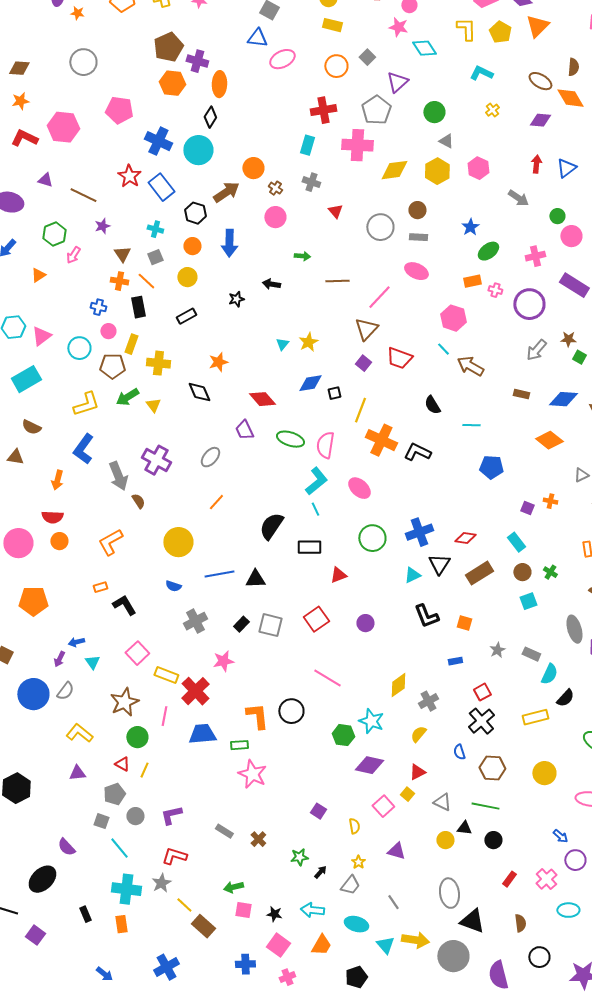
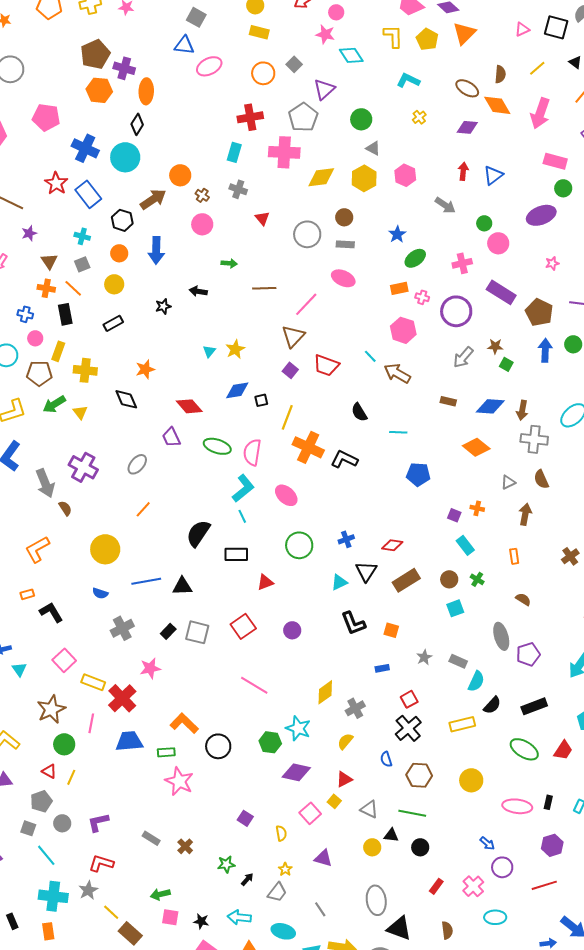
pink hexagon: (453, 318) -> (403, 330), moved
blue cross: (419, 532) -> (346, 539), size x0.6
cyan rectangle: (516, 542) -> (465, 545), moved
black circle: (291, 711) -> (218, 746), moved
orange L-shape: (257, 716) -> (184, 723), turned -40

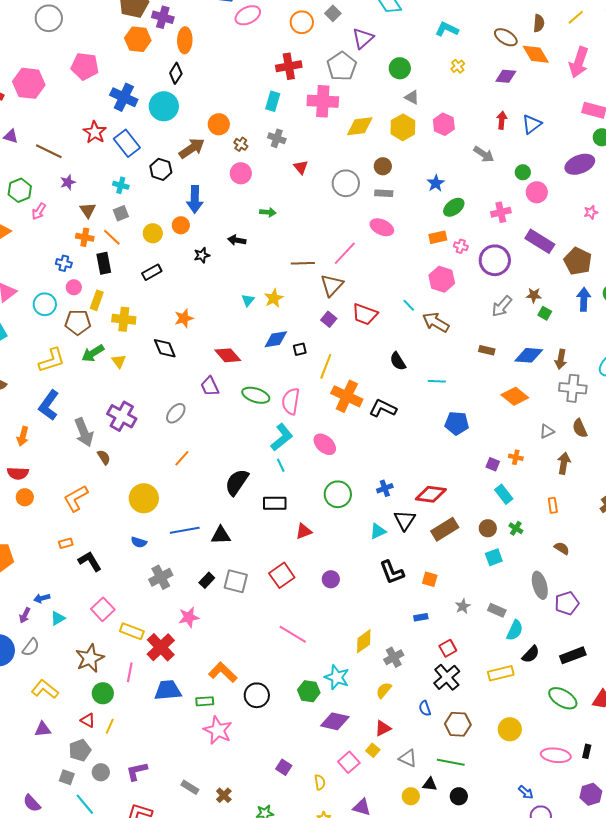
orange circle: (119, 253) -> (181, 225), moved
brown line: (264, 288) -> (303, 263), moved
red diamond: (392, 545) -> (431, 494), size x1.4
cyan triangle: (19, 669) -> (58, 618), turned 35

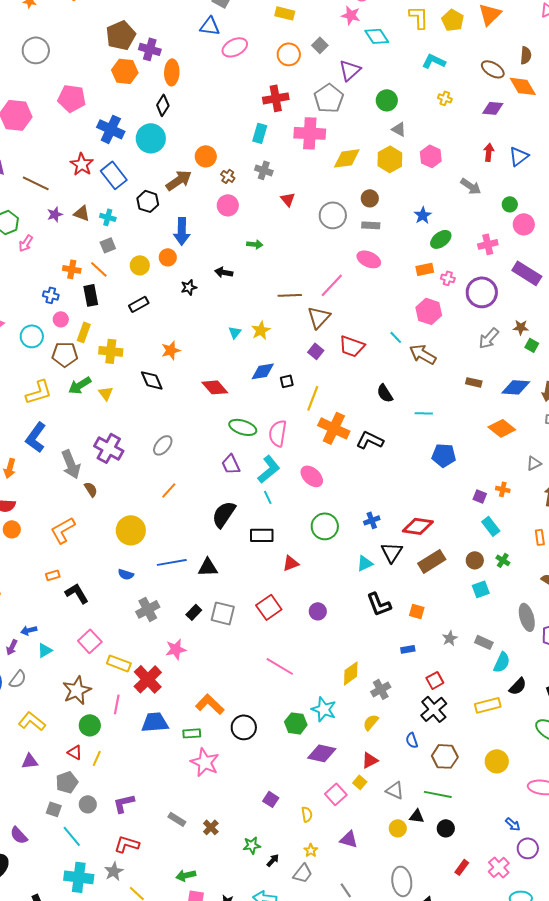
yellow cross: (458, 66) -> (445, 98), turned -32
brown triangle: (88, 210) -> (82, 213), moved, turned -36
purple trapezoid: (210, 386) -> (231, 464), moved

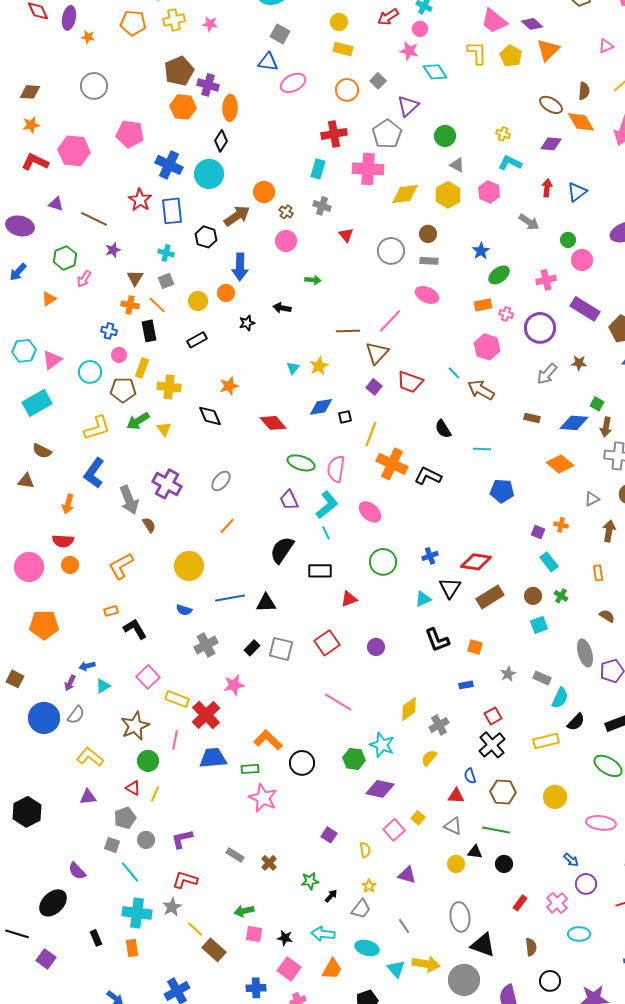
cyan L-shape: (434, 61) -> (510, 163), moved
blue rectangle: (114, 175) -> (172, 211), turned 32
brown triangle: (82, 213) -> (135, 278), moved, turned 42
green square: (532, 345) -> (597, 404), moved
red triangle: (370, 760) -> (456, 796), moved, turned 30

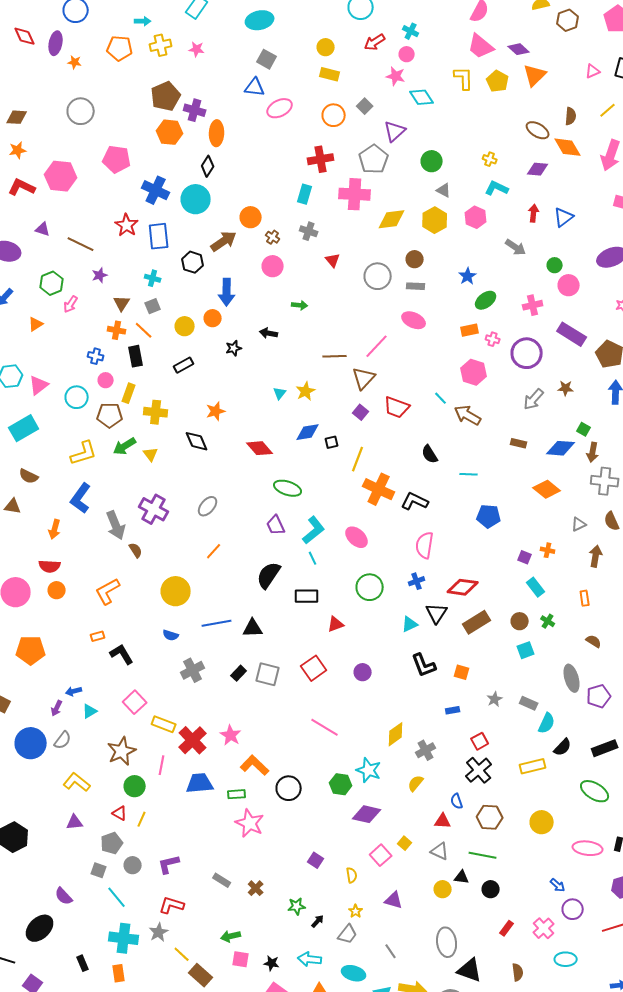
pink semicircle: (336, 469) -> (425, 545), moved
pink star: (234, 685) -> (231, 735), moved, turned -30

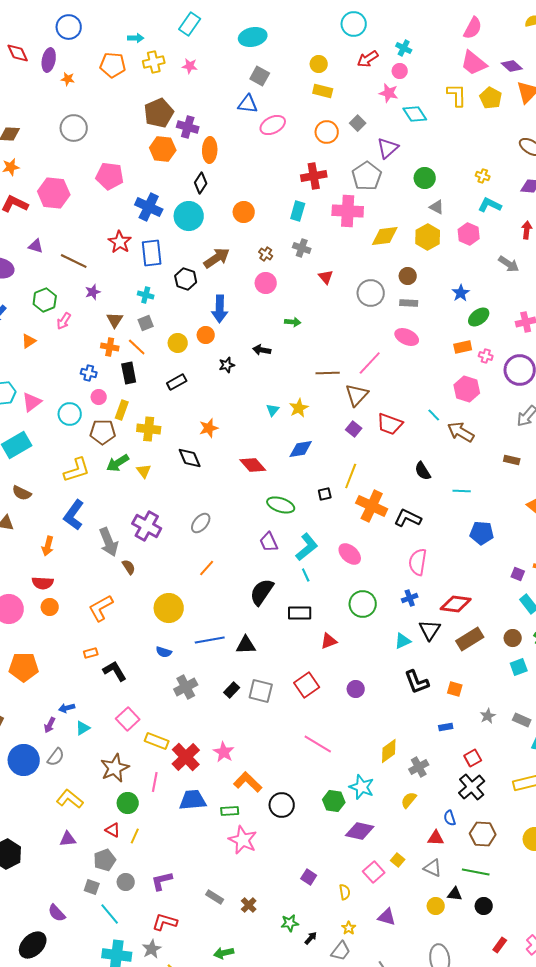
orange circle: (251, 217) -> (244, 212), moved
black square: (332, 442) -> (325, 494), moved

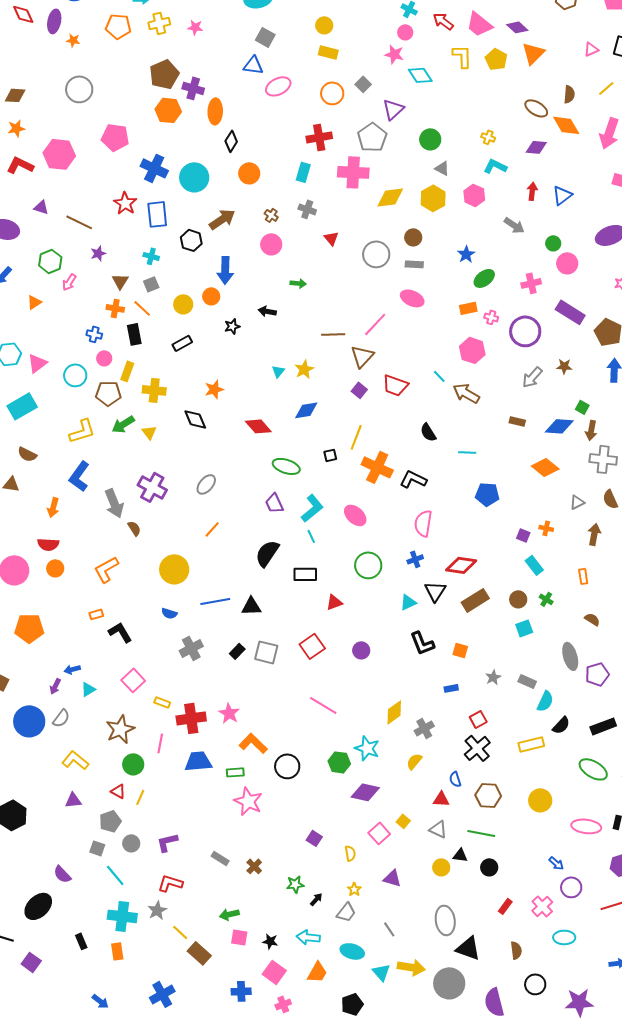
red arrow: (368, 59) -> (443, 21), moved, turned 70
black diamond: (201, 183) -> (231, 141), moved
yellow rectangle: (157, 741) -> (162, 702), size x0.7
red cross: (186, 757) -> (191, 718), turned 36

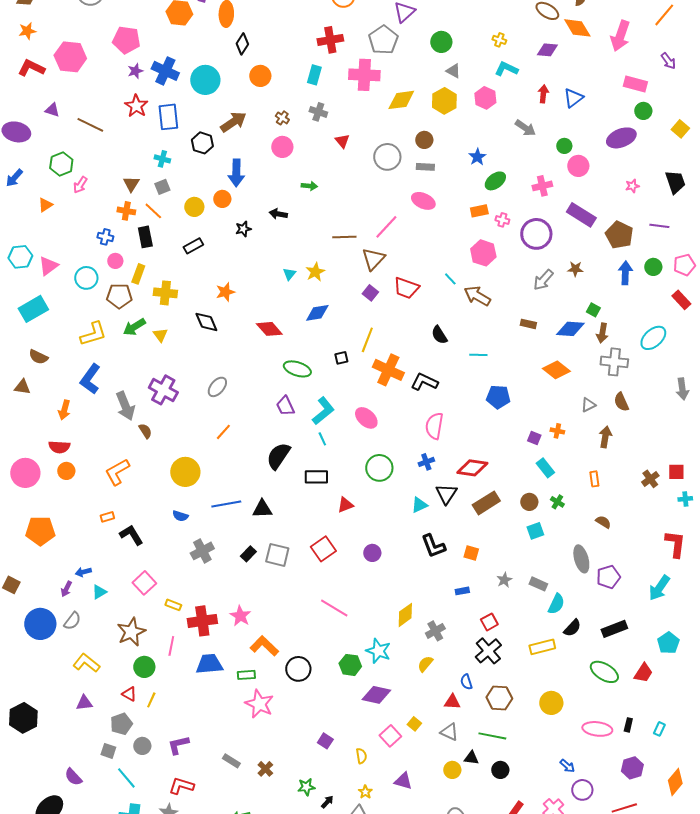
purple star: (98, 253) -> (135, 71), moved

